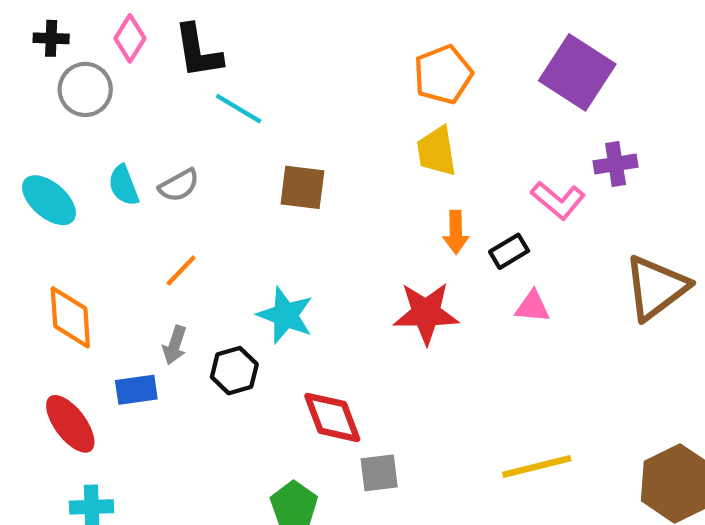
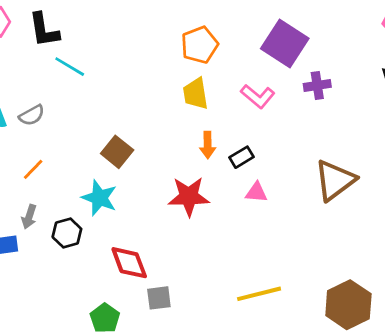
purple cross: (616, 164) -> (317, 85), moved
brown square: (302, 187) -> (117, 152), moved, turned 32
pink L-shape: (558, 200) -> (258, 96), moved

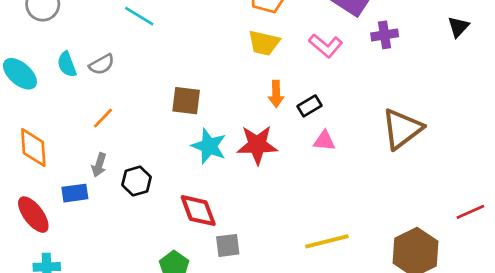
yellow trapezoid: (195, 94) -> (264, 43), turned -68
brown square: (117, 152) -> (186, 101), turned -32
cyan star: (99, 198) -> (209, 146), moved

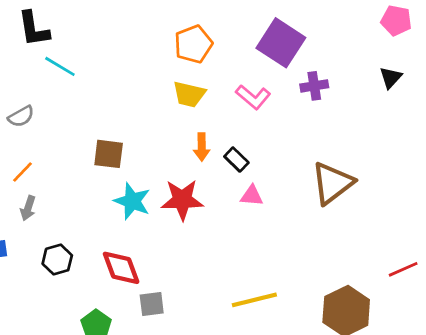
black rectangle: (310, 106) -> (236, 160), turned 75
gray arrow: (99, 165) -> (28, 208), moved
black hexagon: (137, 181) -> (57, 260), moved

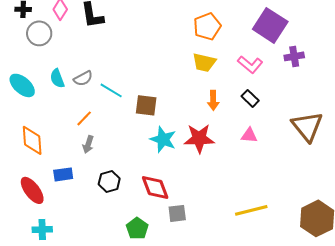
cyan line: (60, 66) -> (111, 90), moved
black rectangle: (236, 160) -> (250, 98), moved
brown triangle: (332, 183) -> (307, 126), turned -32

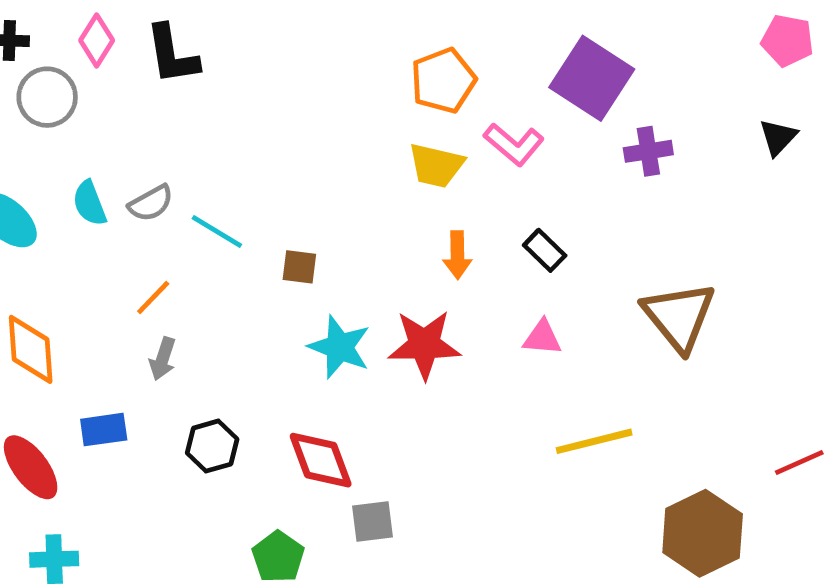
pink L-shape: (250, 64) -> (514, 144), moved
brown square: (146, 105) -> (299, 267), size x0.7
yellow line: (251, 210) -> (594, 441), moved

